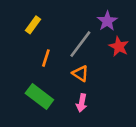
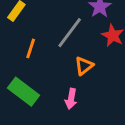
orange triangle: (80, 73) -> (84, 66), moved, turned 48

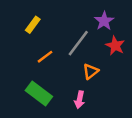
orange line: (31, 48) -> (45, 57), turned 35

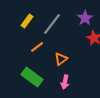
gray line: (78, 43) -> (52, 24), moved
orange triangle: (91, 71) -> (61, 59), moved

